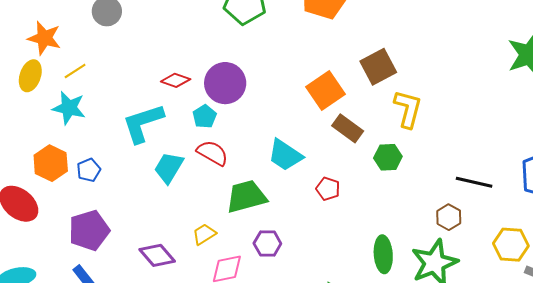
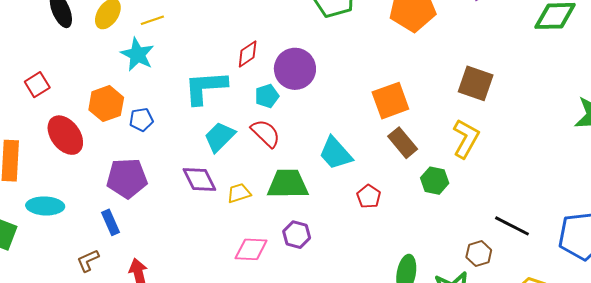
brown square: (378, 67) -> (476, 83), moved, turned 33
red diamond: (176, 80) -> (248, 54), turned -68
yellow trapezoid: (204, 234) -> (239, 193), moved
purple diamond: (157, 255) -> (199, 179), moved

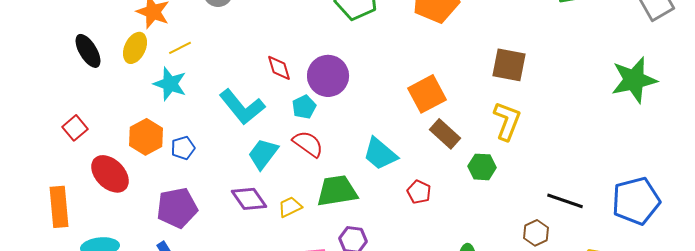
red diamond: (248, 54) -> (279, 68), turned -64
cyan L-shape: (205, 87) -> (242, 107), turned -117

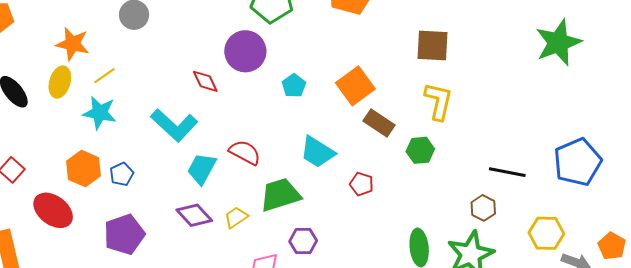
purple circle: (328, 76) -> (245, 51), moved
cyan pentagon: (304, 107) -> (294, 86), moved

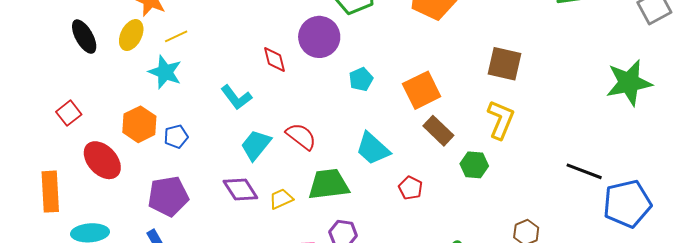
cyan L-shape: (174, 125) -> (236, 97), size x0.7
black line: (507, 172) -> (584, 171), moved

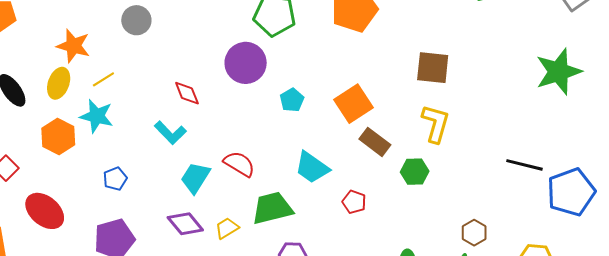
red diamond: (275, 60) -> (187, 93), moved
orange hexagon: (139, 124) -> (58, 136), moved

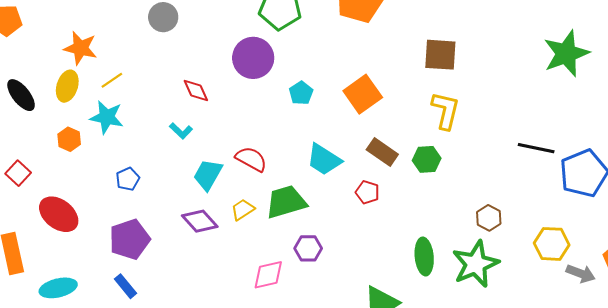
gray circle: (136, 20) -> (163, 17), moved
cyan L-shape: (170, 133) -> (181, 131), size x0.7
orange hexagon: (58, 136) -> (69, 139), size x0.7
brown rectangle: (375, 142) -> (382, 152), moved
yellow trapezoid: (227, 228) -> (243, 209), moved

